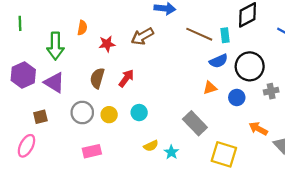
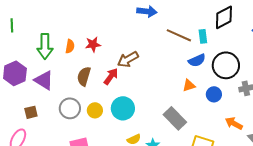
orange semicircle: (82, 28) -> (70, 46), moved
brown arrow: (142, 36) -> (128, 59), moved
cyan circle: (139, 113) -> (123, 108), size x1.5

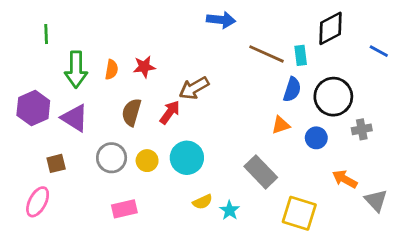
green line: (12, 25) -> (46, 34), moved
blue semicircle: (197, 60) -> (292, 90), turned -48

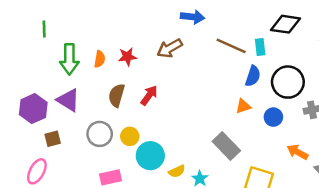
black diamond: (330, 28) -> (285, 24), turned 36
brown arrow: (194, 88) -> (170, 48), moved
purple hexagon: (33, 108) -> (33, 109), moved
cyan circle: (187, 158) -> (150, 156), moved

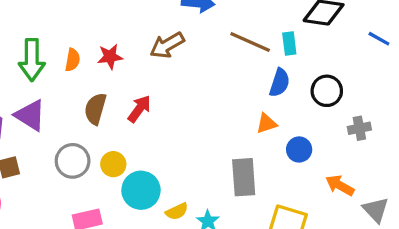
black circle: (288, 82) -> (327, 91), size x0.7
blue circle: (273, 117) -> (299, 149), moved
gray rectangle: (226, 146) -> (244, 177), turned 40

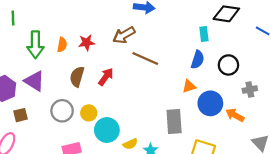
brown line: (250, 42) -> (145, 59), moved
blue circle: (299, 149) -> (210, 103), size x1.5
orange arrow: (340, 185) -> (235, 115), moved

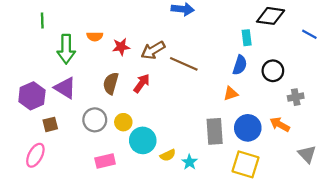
brown arrow: (124, 35) -> (153, 50), moved
orange semicircle: (62, 45) -> (95, 37), moved, turned 80
blue circle: (210, 103) -> (248, 128), moved

